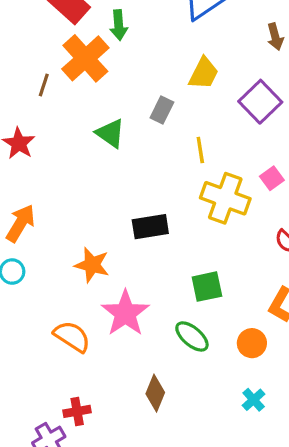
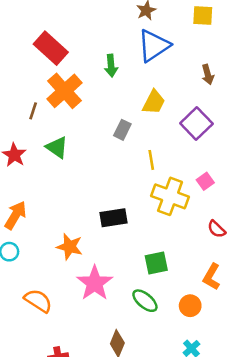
green arrow: (119, 25) -> (111, 66), moved
green triangle: (110, 133) -> (57, 147), moved
orange semicircle: (72, 336) -> (38, 301), moved

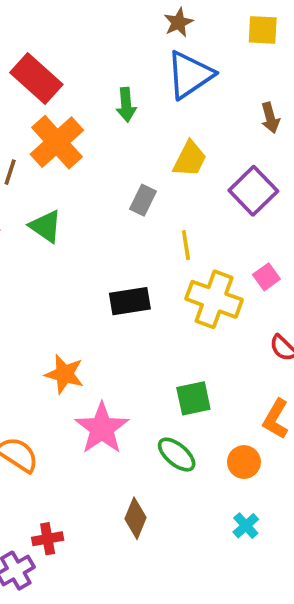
black rectangle: (114, 218) -> (130, 301), moved

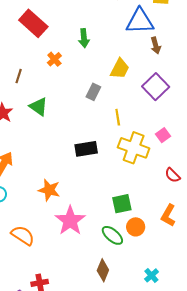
blue triangle: (190, 75) -> (140, 21), moved, turned 32
brown arrow: (270, 118) -> (156, 45), moved
orange cross: (57, 142) -> (54, 59), moved, size x0.5
orange circle: (244, 462) -> (136, 227), moved
brown diamond: (135, 518) -> (103, 270), moved

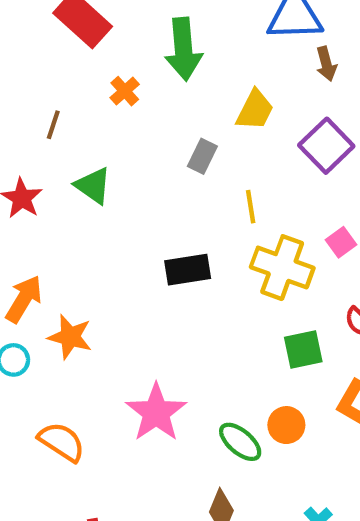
green arrow: (84, 38) -> (183, 49), size x1.6
orange star: (49, 190) -> (70, 337), moved
green square: (122, 204) -> (303, 349), moved

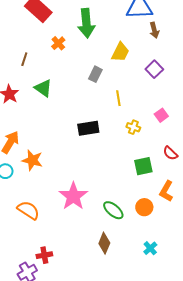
purple square: (326, 146) -> (154, 69), size x0.7
yellow cross: (282, 268) -> (133, 127), size x0.5
orange circle: (286, 425) -> (144, 207), moved

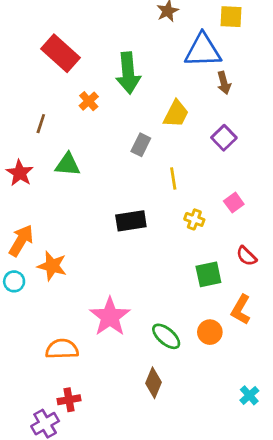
green triangle: (43, 88) -> (68, 164), turned -30
orange semicircle: (28, 210) -> (62, 349), moved, turned -35
cyan cross: (150, 248) -> (249, 395), moved

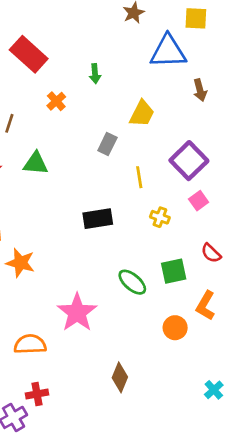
green arrow: (128, 73) -> (95, 74), size x0.5
brown arrow: (224, 83) -> (200, 90), moved
purple square: (224, 138) -> (189, 161), moved, size x1.5
green ellipse: (166, 336) -> (132, 282), moved

